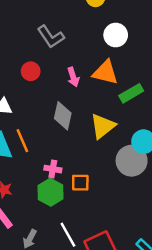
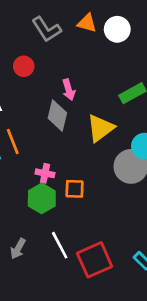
orange triangle: (105, 72) -> (87, 23), moved, size x0.7
pink arrow: (73, 77) -> (69, 90), moved

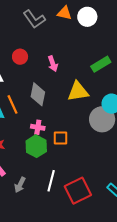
red circle: (24, 66) -> (20, 57), moved
gray diamond: (57, 116) -> (38, 94), moved
yellow triangle: (100, 128) -> (78, 92), turned 30
white line: (60, 245) -> (51, 181), turned 45

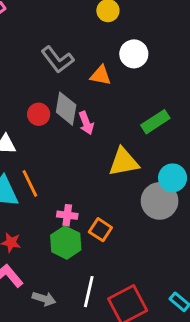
orange triangle: (64, 13) -> (101, 75), moved
gray diamond: (38, 94) -> (66, 109), moved
orange square: (60, 138) -> (100, 230), turned 35
gray arrow: (20, 185) -> (44, 299), turned -98

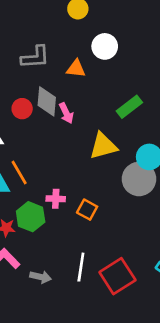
gray L-shape: (57, 60) -> (35, 57), turned -52
green hexagon: (66, 243) -> (31, 217), moved

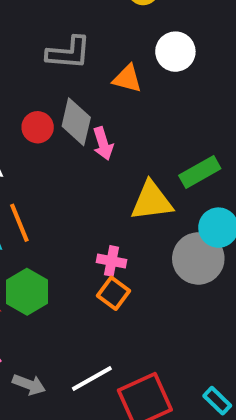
green rectangle: (129, 107) -> (200, 172), moved
pink cross: (56, 199) -> (112, 261), moved
white line: (81, 267) -> (92, 378), turned 44

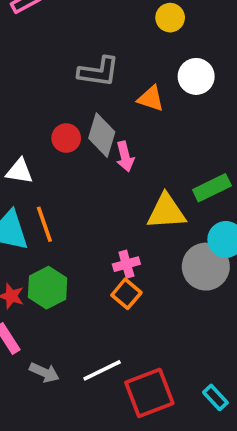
pink cross: (112, 261) -> (126, 264), turned -30

